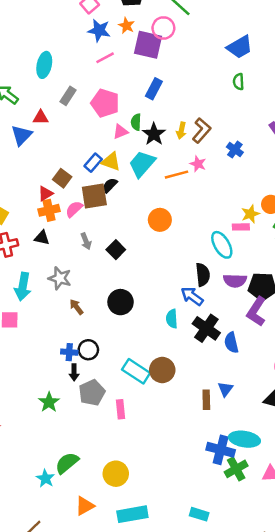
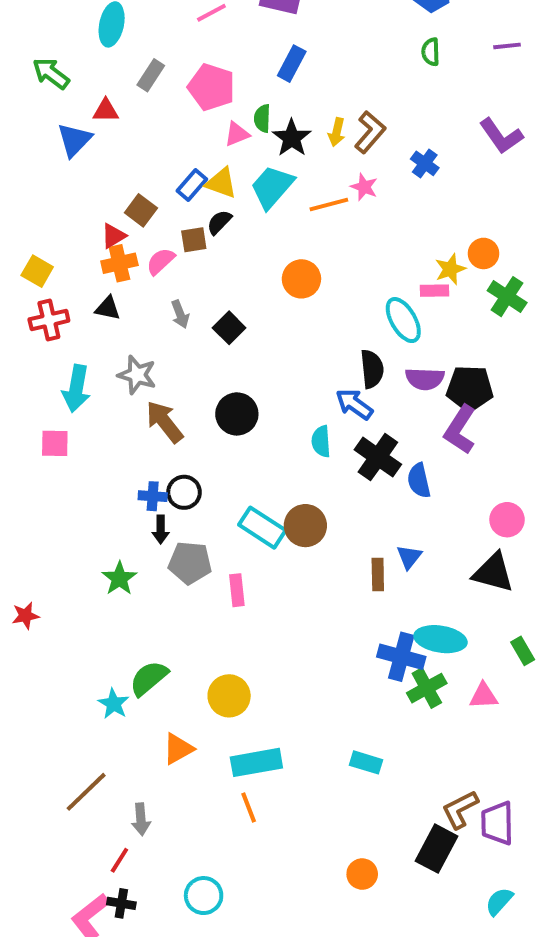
brown square: (94, 196) -> (194, 240), size x0.6
brown arrow: (76, 307) -> (164, 422), size x1.6
gray pentagon: (92, 393) -> (190, 563), turned 30

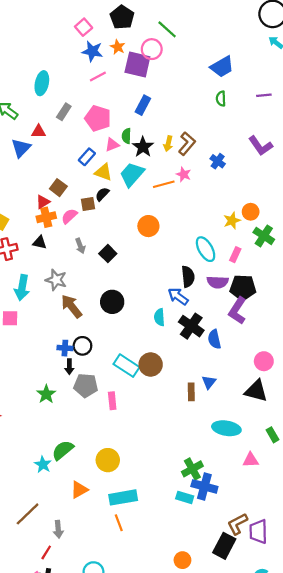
blue rectangle: (192, 185) -> (87, 157), moved
pink rectangle: (435, 291) -> (235, 255), moved, turned -64
blue cross: (401, 657) -> (204, 486), moved
green cross: (427, 688) -> (192, 469), moved

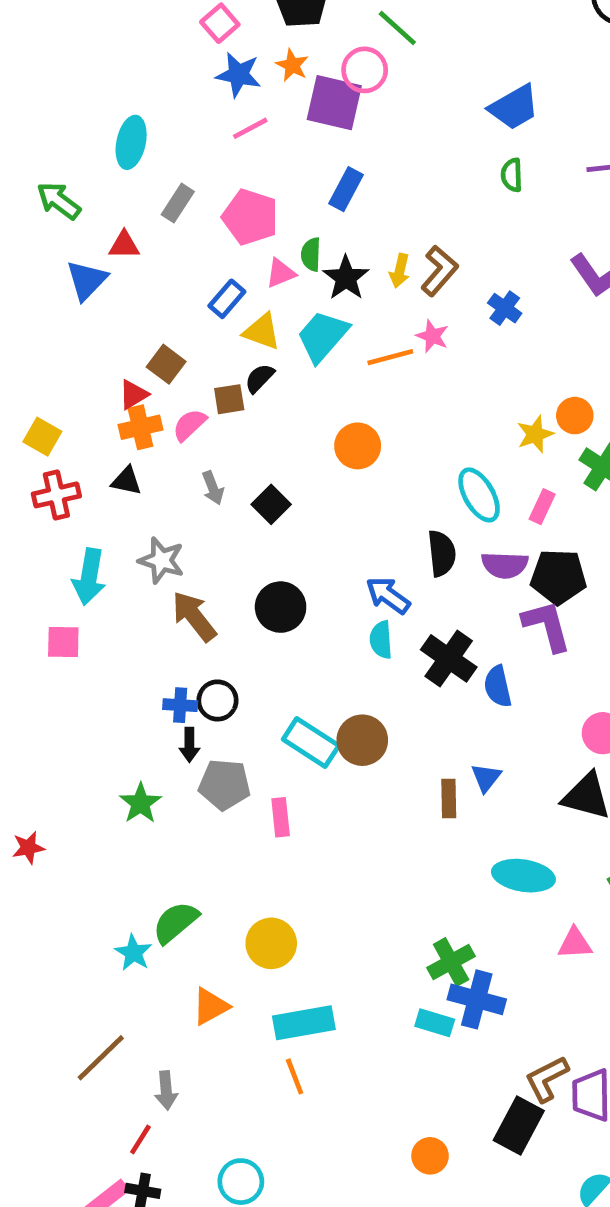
blue arrow: (178, 296) -> (388, 595), moved
purple L-shape: (237, 311) -> (547, 626), turned 132

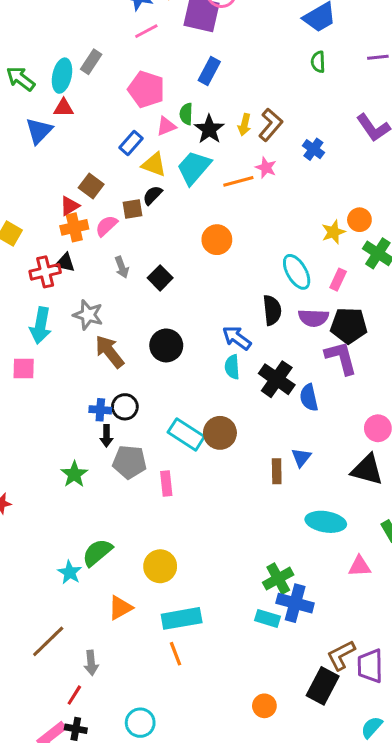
cyan ellipse: (131, 142) -> (62, 76), moved
gray rectangle: (178, 203) -> (91, 62), moved
red cross: (56, 495) -> (45, 272), moved

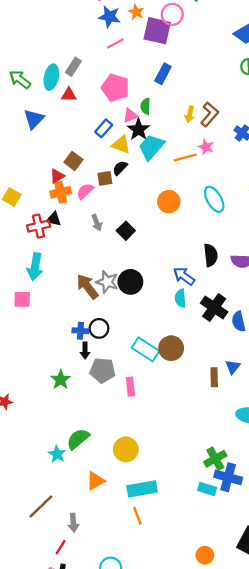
red triangle: (64, 108) -> (69, 95), moved
black star: (209, 129) -> (139, 130), moved
cyan ellipse: (297, 272) -> (214, 199), moved
gray star: (88, 315) -> (107, 282), moved

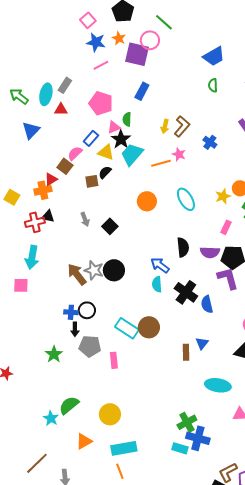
pink semicircle: (85, 191) -> (75, 153), moved
orange cross: (61, 192) -> (43, 190), moved

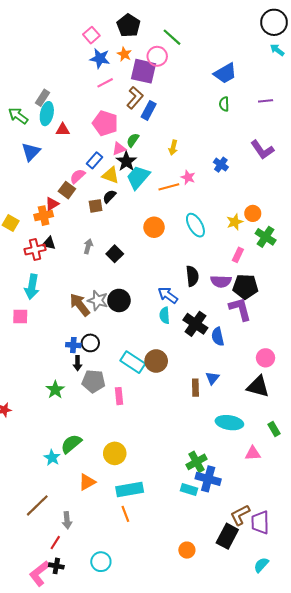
gray rectangle: (65, 85) -> (43, 98), moved
green semicircle: (127, 119) -> (133, 140), turned 32
brown L-shape: (182, 126) -> (135, 98), moved
gray arrow: (85, 219) -> (88, 246), turned -144

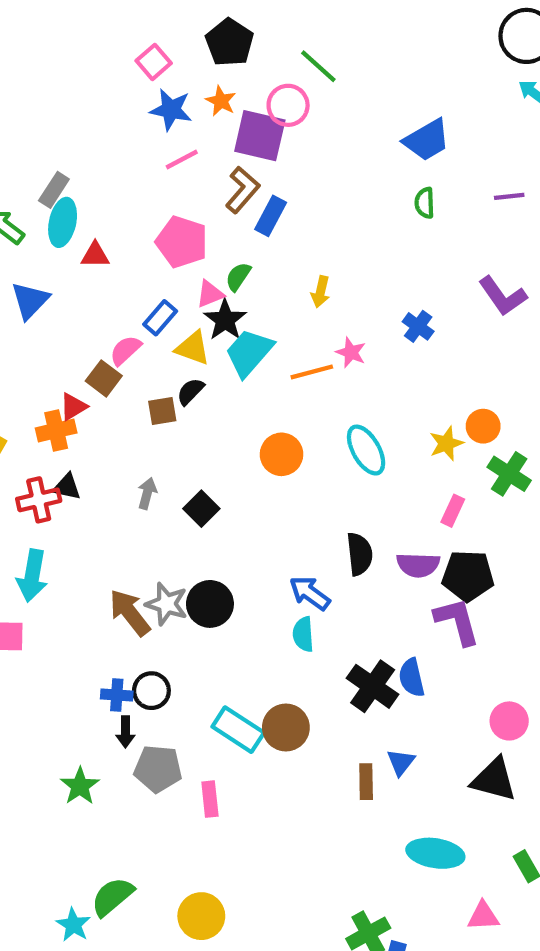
black cross: (195, 324) -> (373, 686), moved

